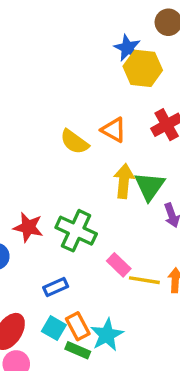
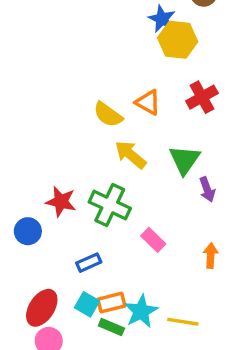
yellow arrow: (124, 181) -> (131, 155), moved, turned -56
yellow line: (144, 280) -> (183, 322), moved
orange rectangle: (78, 326) -> (111, 303), turned -76

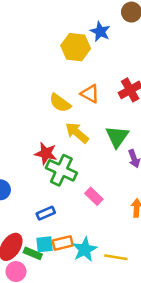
yellow hexagon: (178, 40) -> (76, 47), moved
red star: (61, 202) -> (46, 153), moved
cyan square: (87, 304) -> (45, 244), turned -36
green rectangle: (111, 327) -> (33, 253), moved

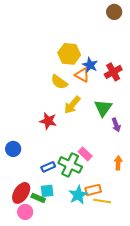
blue star: (100, 32) -> (90, 65), moved
yellow hexagon: (76, 47) -> (69, 54), moved
yellow arrow: (77, 133) -> (72, 105), turned -90
green cross: (61, 170) -> (70, 165), moved
orange rectangle: (63, 243) -> (93, 190), moved

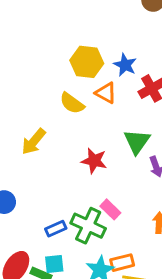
blue star: (90, 65) -> (125, 65), moved
yellow arrow: (72, 105) -> (34, 142), moved
red star: (48, 121) -> (94, 161), moved

